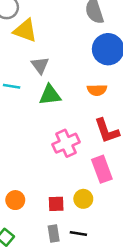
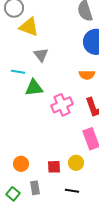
green triangle: (50, 95) -> (34, 88), moved
pink cross: (66, 143) -> (62, 105), moved
gray rectangle: (54, 233) -> (35, 188), moved

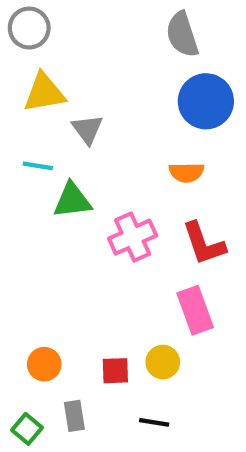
yellow triangle: (29, 27) -> (44, 93), moved, turned -30

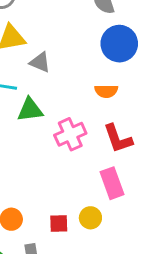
gray triangle: (87, 129) -> (40, 62), turned -30

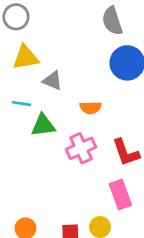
orange semicircle: (106, 91) -> (91, 108), moved

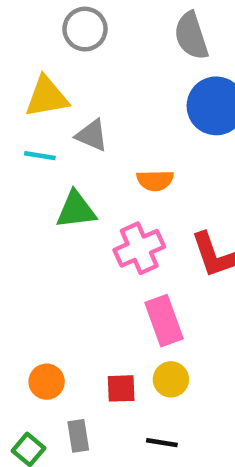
gray circle: (16, 17) -> (85, 29), moved
cyan line: (21, 104) -> (40, 156), moved
pink rectangle: (120, 194) -> (164, 321), moved

